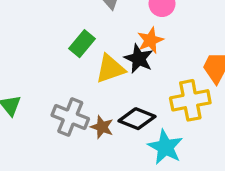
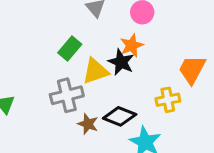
yellow cross: (190, 100) -> (168, 100), size x0.7
gray cross: (70, 117) -> (67, 95), moved, turned -36

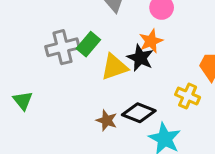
gray cross: (67, 95) -> (62, 47), moved
yellow cross: (168, 100) -> (188, 96), turned 35

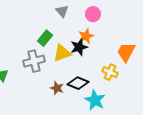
gray cross: (62, 47) -> (34, 61), moved
black star: (140, 58) -> (79, 47), turned 30

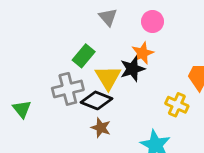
yellow triangle: (62, 53) -> (108, 77), turned -42
black diamond: (78, 83) -> (97, 100), moved

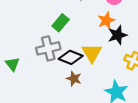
black star: (132, 69) -> (117, 35), moved
yellow triangle: (108, 77) -> (92, 53), moved

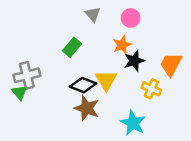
gray cross: (48, 48) -> (27, 75), moved
brown star: (74, 79) -> (87, 108), size x1.5

